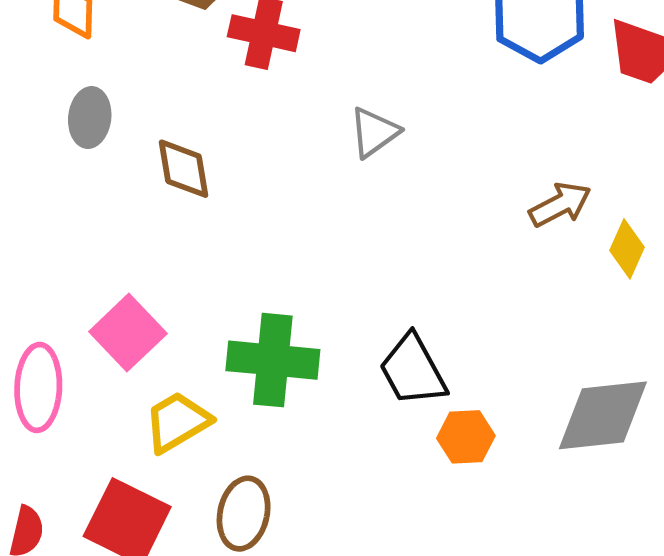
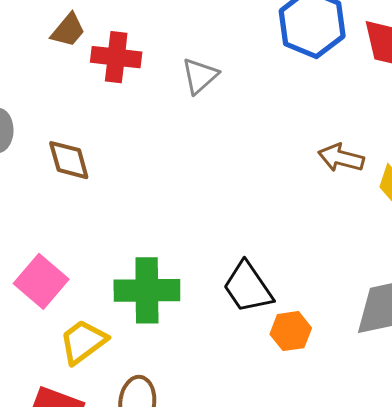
gray triangle: (374, 132) -> (200, 76), moved
brown arrow: (560, 205) -> (341, 158), turned -132

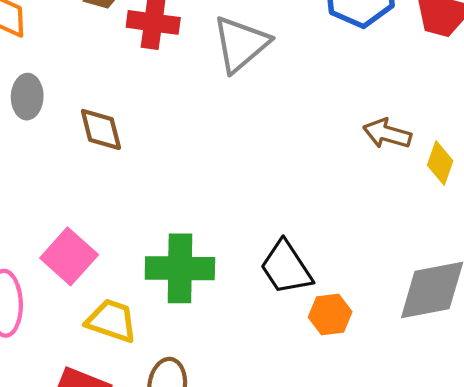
gray triangle: (200, 76) -> (241, 44), size x1.5
yellow trapezoid: (83, 342) -> (112, 321), turned 54

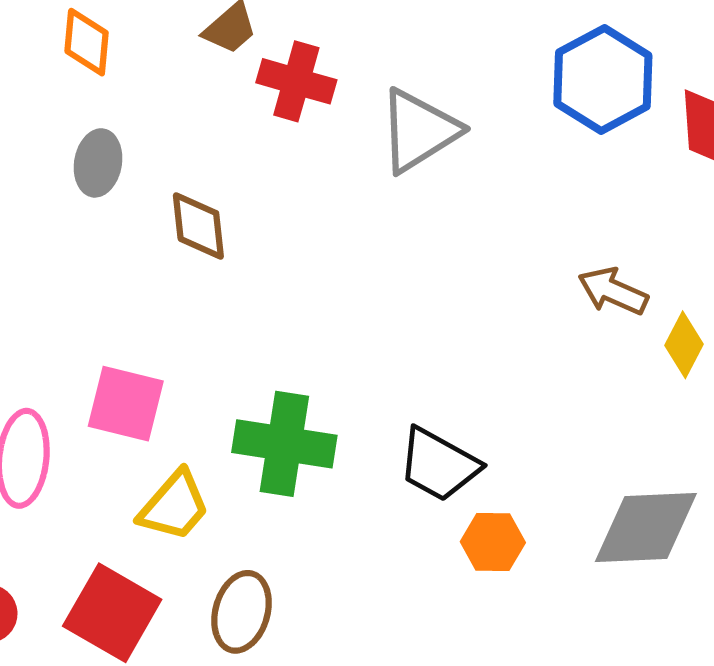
pink square: (69, 256) -> (126, 404), turned -36
black trapezoid: (286, 268) -> (439, 465), turned -36
yellow trapezoid: (112, 321) -> (174, 506), turned 104

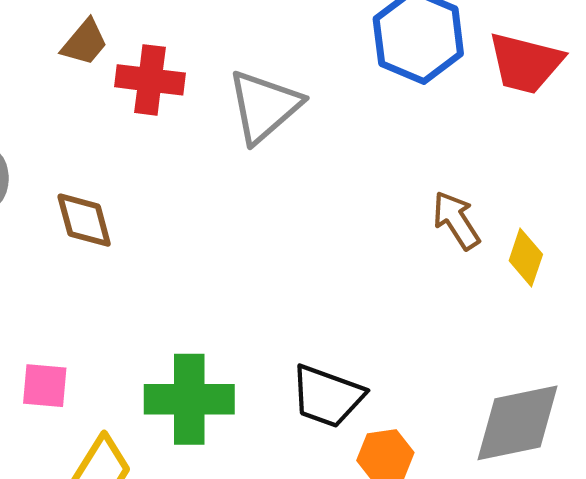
brown arrow: (613, 291) -> (456, 220), turned 42
pink square: (126, 404) -> (45, 386), size x0.7

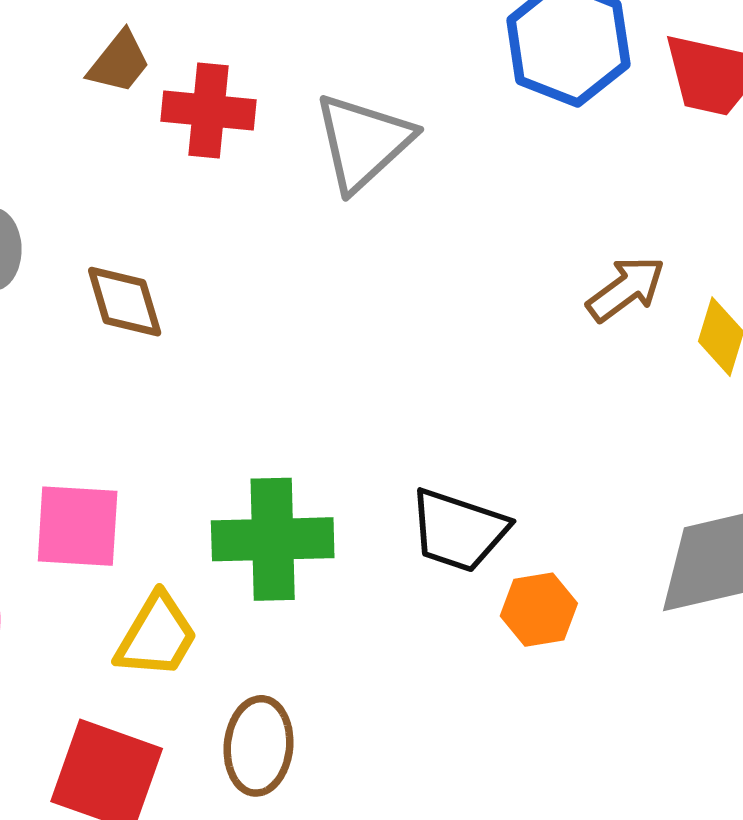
brown arrow: (456, 220) -> (626, 289), turned 88
pink square: (45, 386) -> (78, 526), size x1.4

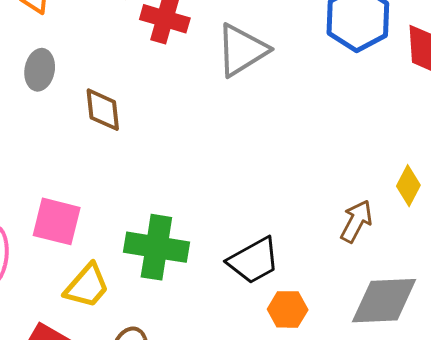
brown arrow: (626, 289) -> (356, 221), moved, turned -36
black trapezoid: (458, 530) -> (254, 261), turned -58

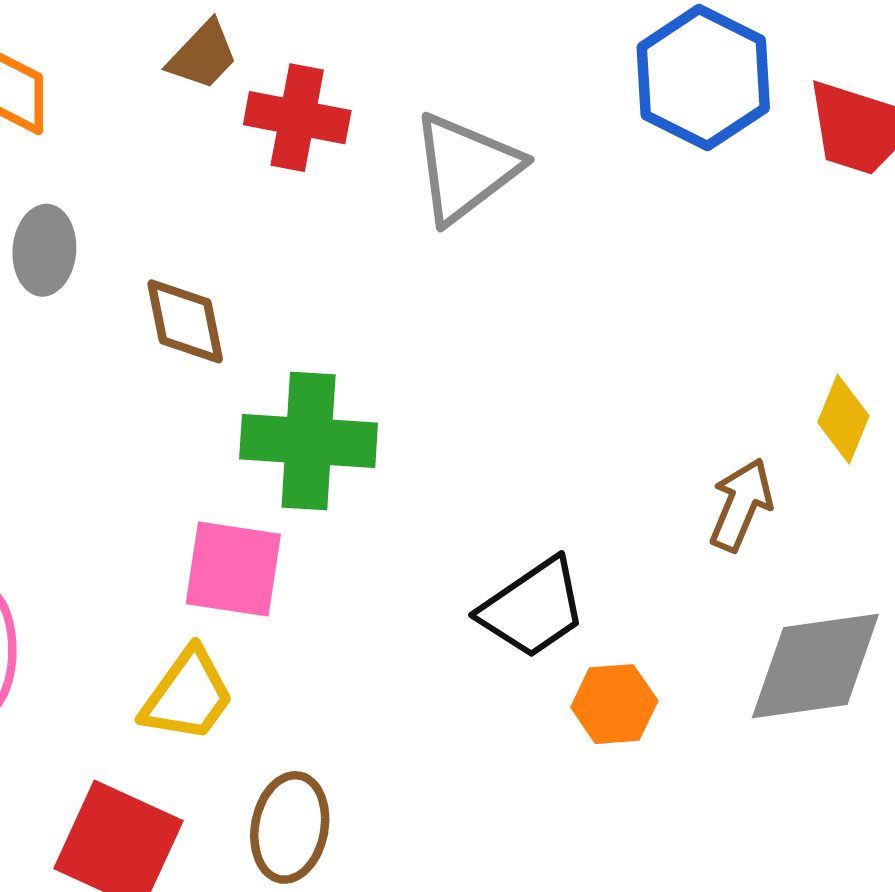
pink square: (57, 221) -> (233, 569), moved
green cross: (156, 247) -> (309, 441), moved

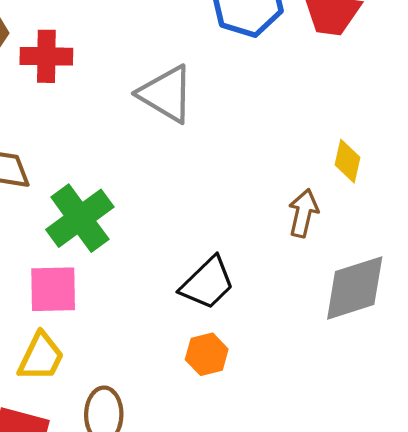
gray triangle: (466, 168) -> (166, 94), moved, turned -42
green cross: (309, 441) -> (80, 218), turned -30
orange hexagon: (614, 704) -> (207, 354), moved

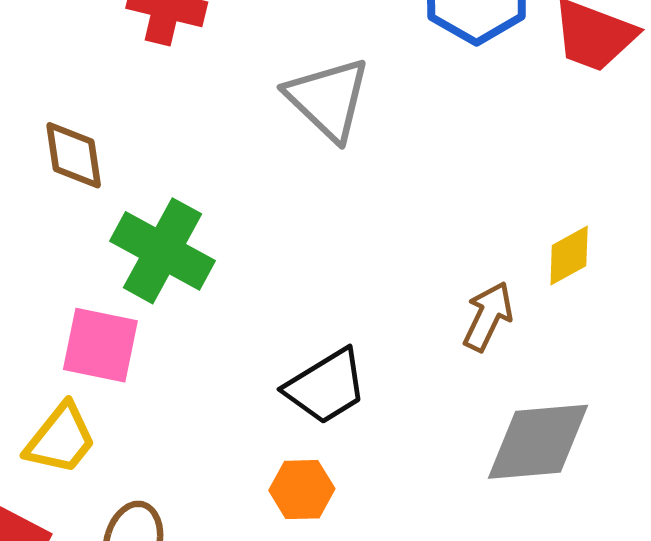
yellow diamond: (347, 161) -> (569, 256), turned 36
green cross: (80, 218) -> (163, 251), turned -38

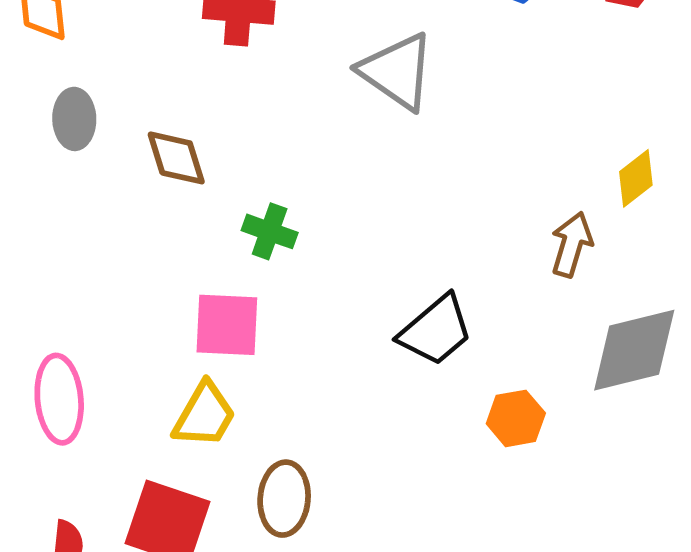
green cross: (163, 251) -> (270, 231), size x0.6
orange hexagon: (302, 490) -> (516, 418), moved

